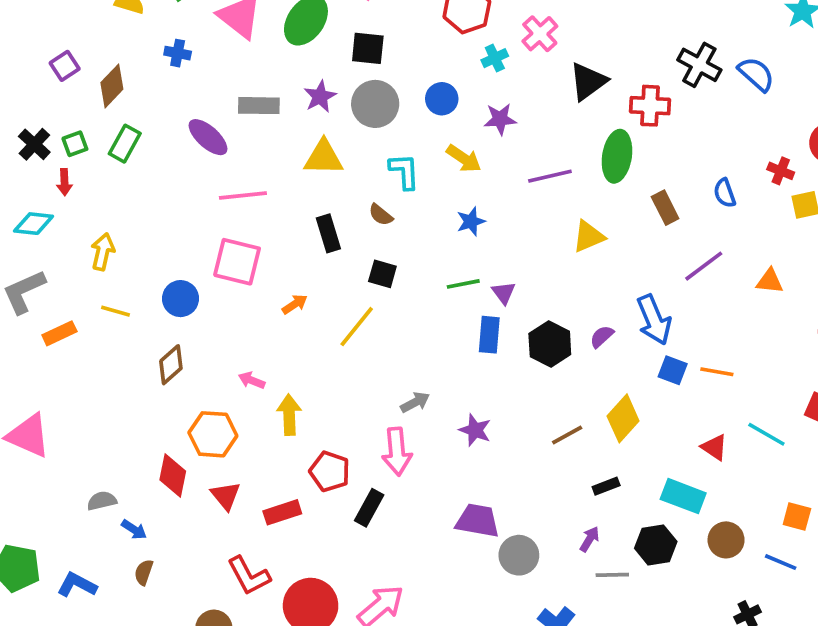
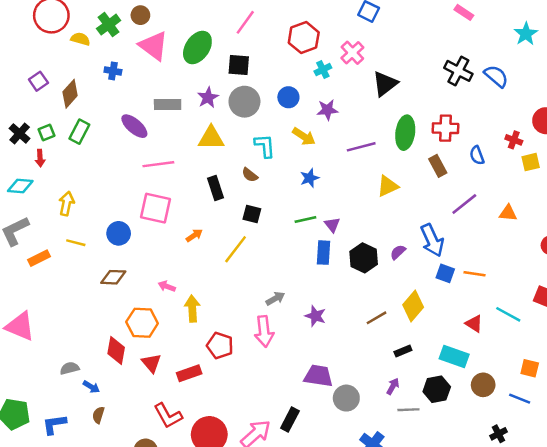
red cross: (650, 106) -> (446, 128), moved
brown diamond: (171, 365) -> (113, 277), turned 45
black rectangle: (369, 508) -> (290, 419), moved
blue L-shape: (77, 585) -> (54, 424), turned -35

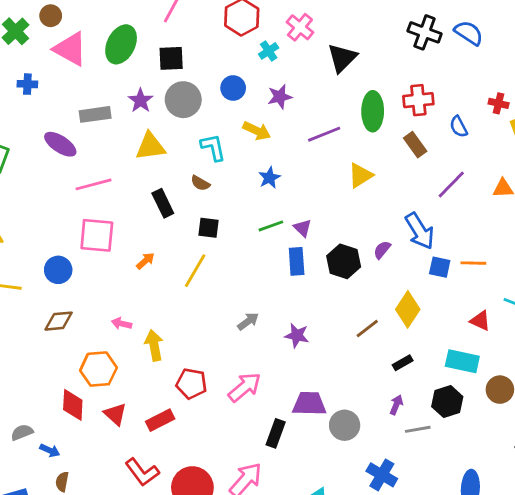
pink arrow: (264, 331) -> (245, 387), moved, turned -116
black rectangle: (290, 419) -> (276, 433), moved

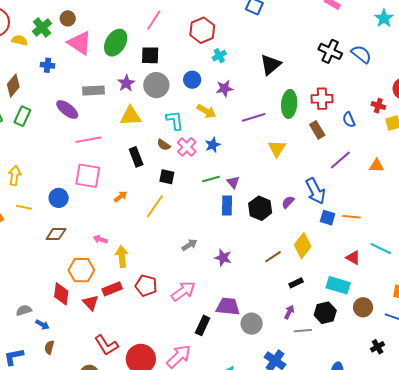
pink cross: (300, 27) -> (187, 147), moved
yellow triangle: (360, 175) -> (277, 148), turned -30
red rectangle: (160, 420) -> (112, 289), moved

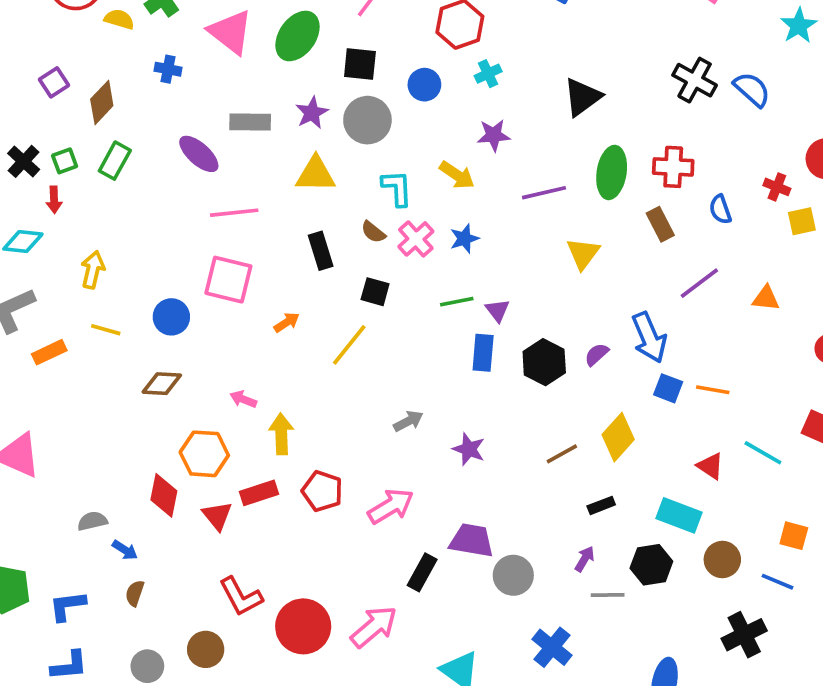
blue circle: (192, 80) -> (424, 85), moved
black cross: (378, 347) -> (744, 635), size x1.6

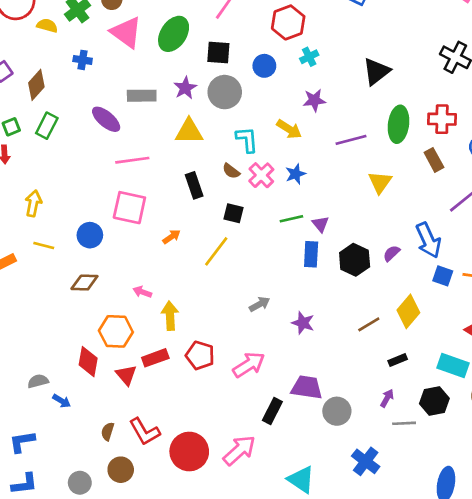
brown semicircle: (135, 593) -> (108, 431), moved

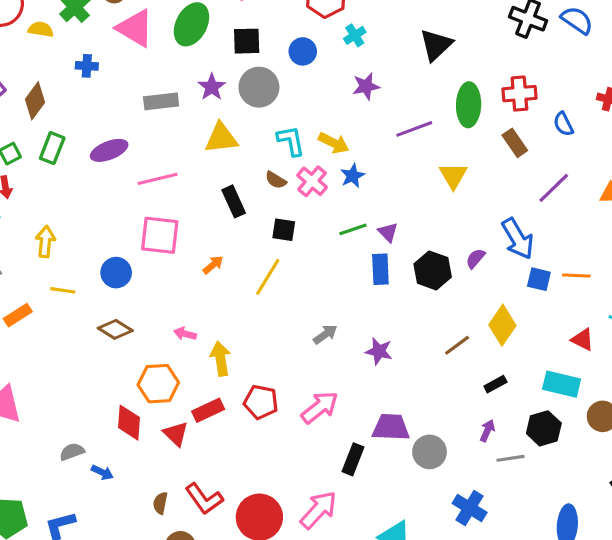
purple ellipse: (106, 119) -> (109, 150), moved, turned -56
yellow arrow: (289, 129) -> (334, 143), moved
brown diamond: (84, 283) -> (115, 329), turned 36

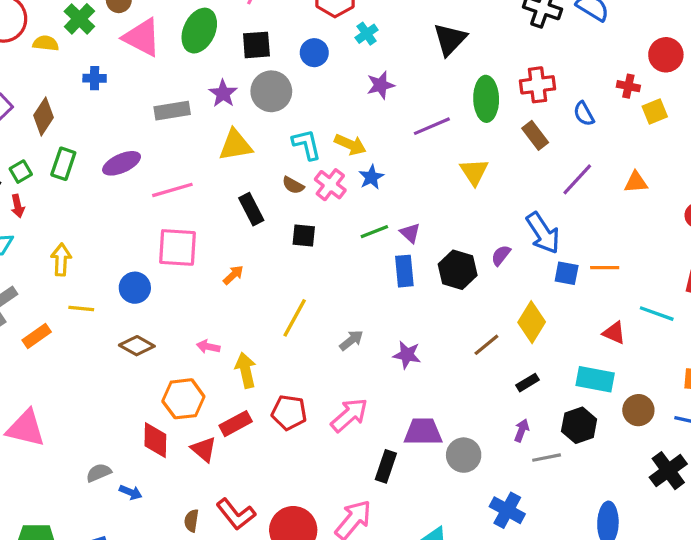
yellow line: (268, 277) -> (295, 318), moved

